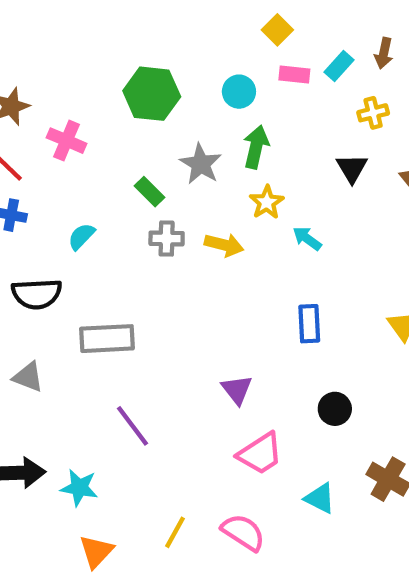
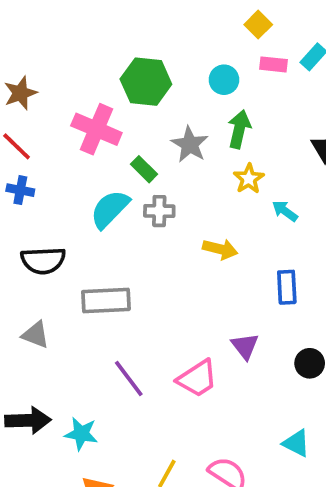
pink cross: (67, 141) -> (96, 129), moved, size x1.4
cyan semicircle: (81, 236) -> (110, 209), moved, size x1.6
yellow arrow: (224, 245) -> (220, 249), moved
purple triangle: (237, 390) -> (245, 346), moved
pink trapezoid: (260, 454) -> (197, 379), moved

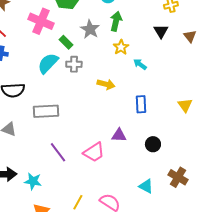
purple triangle: (245, 346) -> (119, 135), turned -49

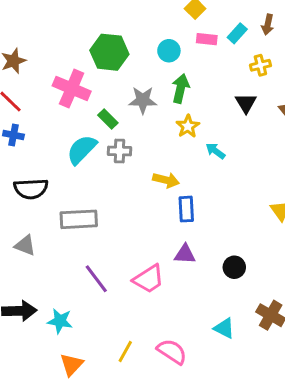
gray star: (90, 29) -> (143, 100), turned -30
blue rectangle: (141, 104) -> (186, 209), moved

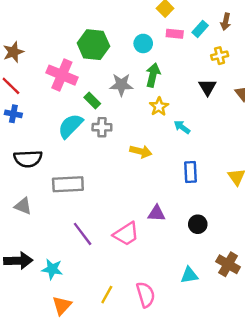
blue rectangle: (186, 209) -> (190, 172), moved
cyan triangle: (224, 328) -> (189, 275), turned -36
pink semicircle: (172, 352) -> (146, 295), turned 40

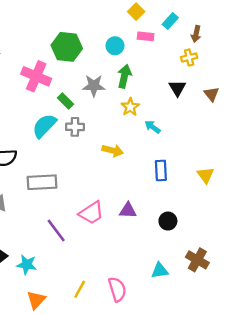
brown arrow: (226, 22) -> (196, 34), moved
cyan rectangle: (200, 29) -> (170, 21), moved
pink trapezoid: (126, 234) -> (91, 213), moved

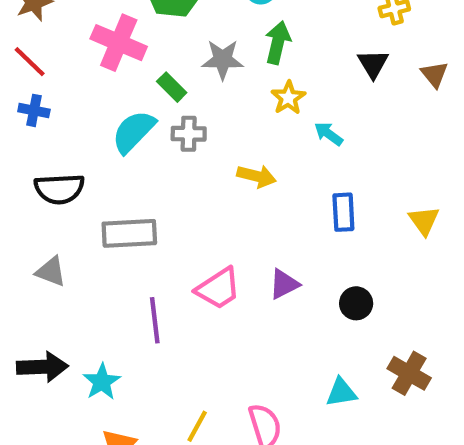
purple triangle: (128, 210) -> (284, 284), turned -30
purple line: (56, 230) -> (155, 320), turned 30
cyan star: (27, 265) -> (102, 382), turned 30

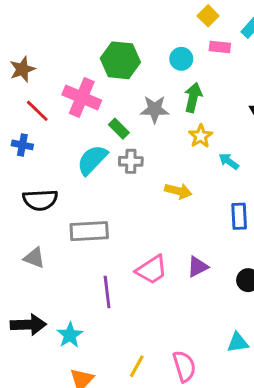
red line: (30, 62) -> (37, 111), moved

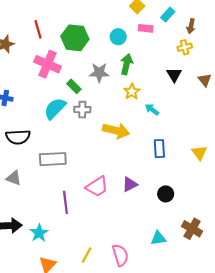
red line: (37, 111) -> (38, 29), moved, turned 30
yellow arrow: (178, 191) -> (116, 131), size x1.4

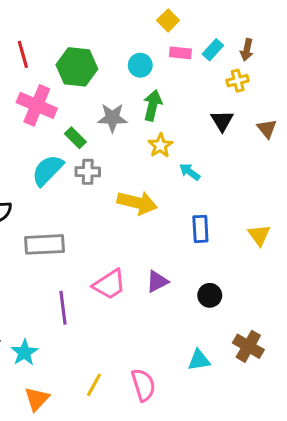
cyan rectangle: (168, 15) -> (213, 50), moved

